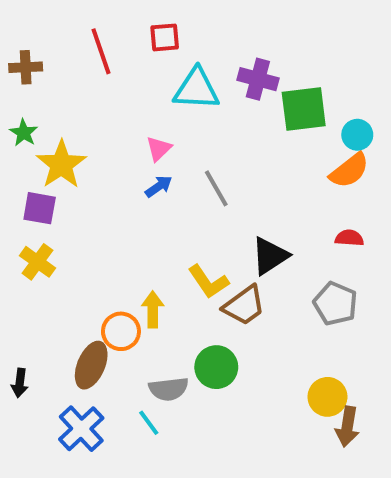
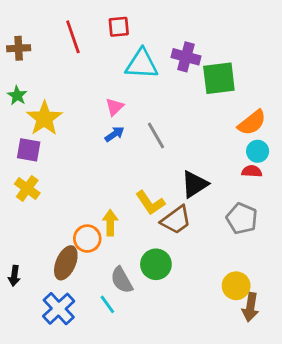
cyan circle: (357, 135) -> (258, 151), moved
gray semicircle: (169, 389) -> (122, 280), turned 68

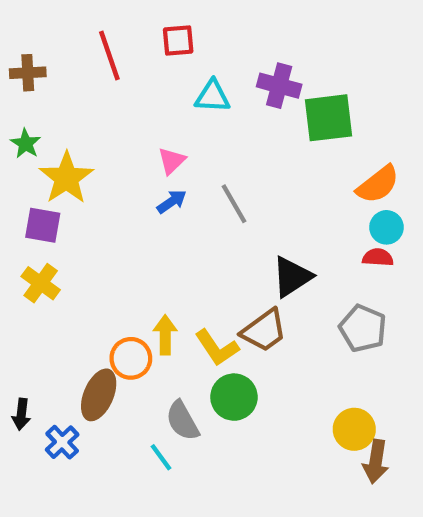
cyan triangle: (142, 64) -> (212, 96), size x0.7
yellow L-shape: (150, 203) -> (217, 348), moved
blue cross: (59, 309) -> (62, 442), moved, size x0.7

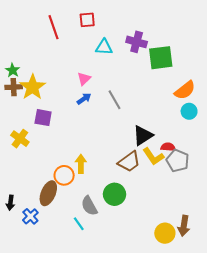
brown cross: (28, 73) -> (14, 87), moved
purple square: (43, 225) -> (43, 118), moved
red semicircle: (378, 257) -> (168, 147), moved
yellow L-shape: (217, 348) -> (153, 156), moved
yellow circle: (354, 429) -> (165, 233), moved

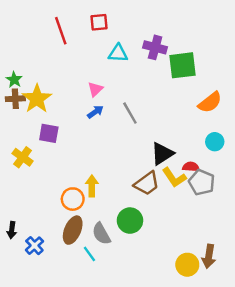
cyan circle: (189, 111) -> (215, 142), moved
brown ellipse: (48, 193) -> (73, 230), moved

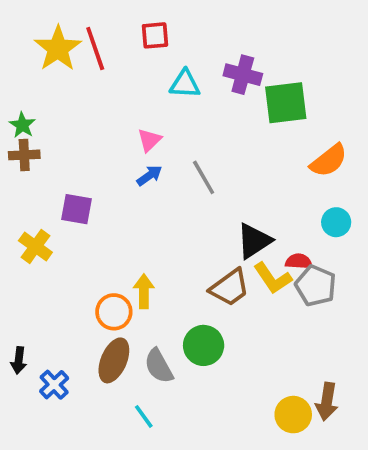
yellow star: (37, 99) -> (58, 49), moved
cyan line: (89, 254) -> (144, 416), moved

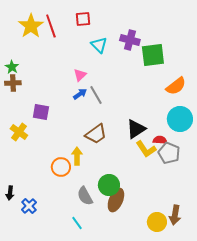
cyan triangle: (185, 84) -> (99, 45), turned 42
gray line: (204, 177) -> (96, 95), moved
cyan circle: (336, 222) -> (180, 119), size x1.6
brown trapezoid: (230, 288) -> (96, 134), moved
brown ellipse: (114, 360) -> (116, 200), moved

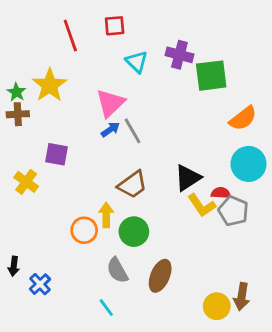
yellow star: (31, 26) -> (50, 85), moved
pink triangle: (80, 75) -> (110, 103), size x1.6
green circle: (109, 185) -> (134, 232), moved

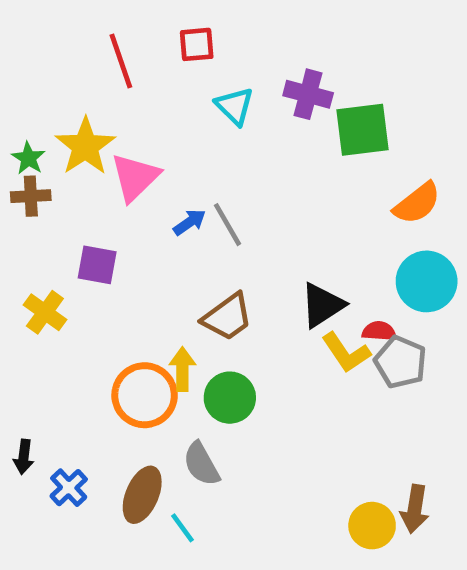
pink triangle: (110, 103) -> (135, 177), moved
orange circle: (84, 230) -> (145, 395), size x1.4
brown ellipse: (160, 276) -> (142, 495), moved

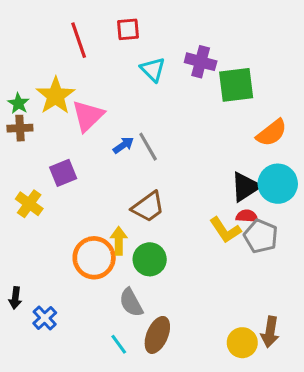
purple square: (97, 265) -> (63, 173), turned -32
black triangle: (322, 305) -> (245, 187), moved
brown ellipse: (142, 495) -> (157, 335), moved

